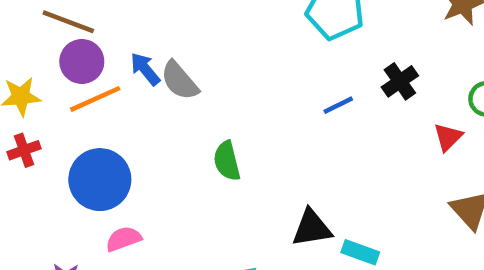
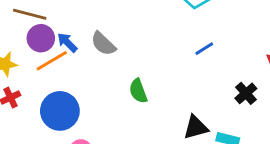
blue arrow: (145, 69) -> (67, 42), moved
black cross: (400, 81) -> (246, 93), moved

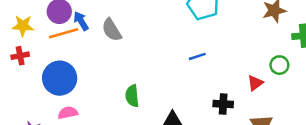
green semicircle: (138, 91) -> (132, 96), moved
black cross: (246, 93) -> (223, 104), turned 30

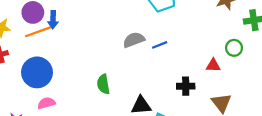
blue arrow: (81, 21) -> (53, 20), turned -144
gray semicircle: (112, 30) -> (134, 40), moved, turned 105
red triangle: (255, 83) -> (213, 65), turned 42

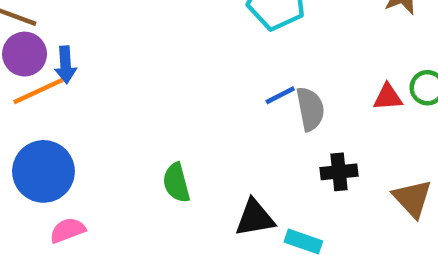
gray semicircle: (134, 40) -> (310, 109), moved, turned 105
red triangle: (213, 65) -> (388, 97), moved

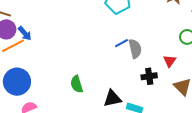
blue arrow: (66, 65) -> (25, 33), turned -35
red triangle: (388, 97) -> (170, 61), moved, turned -48

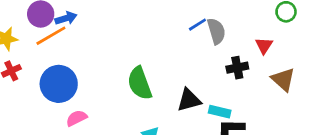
blue arrow: (25, 33) -> (66, 18), turned -63
green semicircle: (77, 84) -> (140, 83), size x1.4

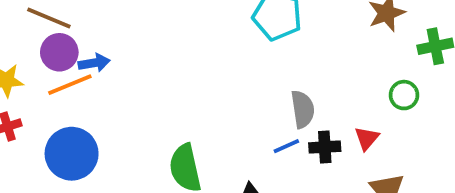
blue line: (197, 25) -> (286, 146), moved
black cross: (237, 68) -> (325, 147), moved

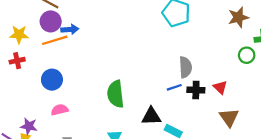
green circle: (404, 95) -> (247, 55), moved
red triangle: (367, 138) -> (220, 87), turned -32
blue circle: (72, 154) -> (52, 80), size x0.7

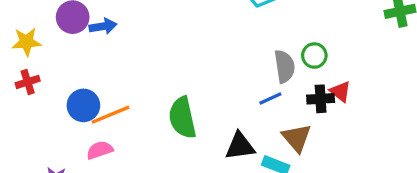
orange line: (55, 40) -> (110, 115), moved
green circle: (247, 55) -> (314, 56), moved
black cross: (196, 90) -> (321, 99), moved
brown triangle: (229, 118) -> (297, 138), moved

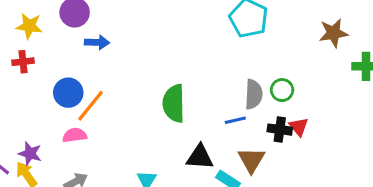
blue arrow: (103, 26) -> (97, 42), moved
orange line: (110, 115) -> (91, 106), turned -40
green semicircle: (182, 118) -> (174, 103), moved

